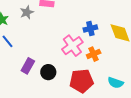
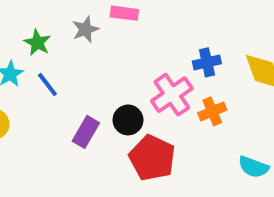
black circle: (48, 72) -> (128, 120), moved
red pentagon: (82, 81) -> (152, 158), moved, turned 30

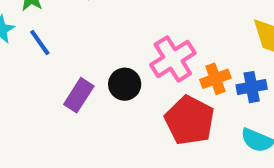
blue cross: (207, 62) -> (252, 87), moved
red pentagon: (152, 158) -> (190, 120), moved

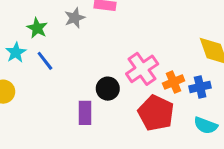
purple rectangle: (79, 95) -> (85, 113), moved, turned -30

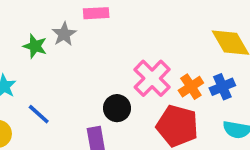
green star: (37, 28) -> (35, 46), moved
blue line: (45, 61) -> (39, 114), moved

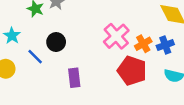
black circle: (117, 108) -> (56, 42), moved

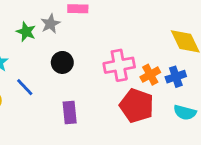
pink cross: (116, 36) -> (119, 65), turned 30
black circle: (56, 42) -> (62, 62), moved

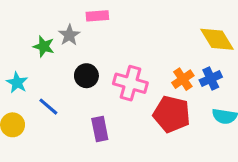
pink cross: (119, 65) -> (130, 83), moved, turned 32

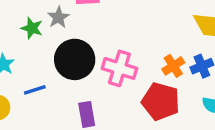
black circle: (86, 76) -> (75, 59), size x1.6
blue line: (48, 107) -> (35, 90), turned -60

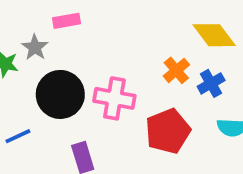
orange cross: (173, 66) -> (176, 70), moved
red pentagon: (161, 101) -> (168, 131), turned -30

